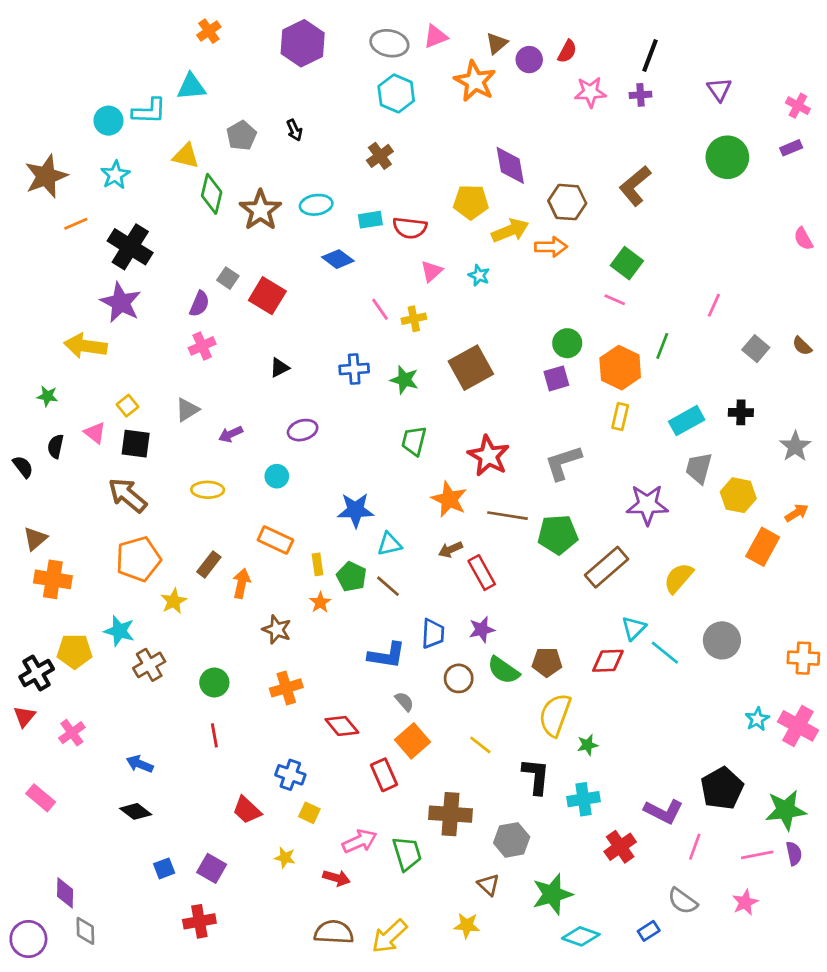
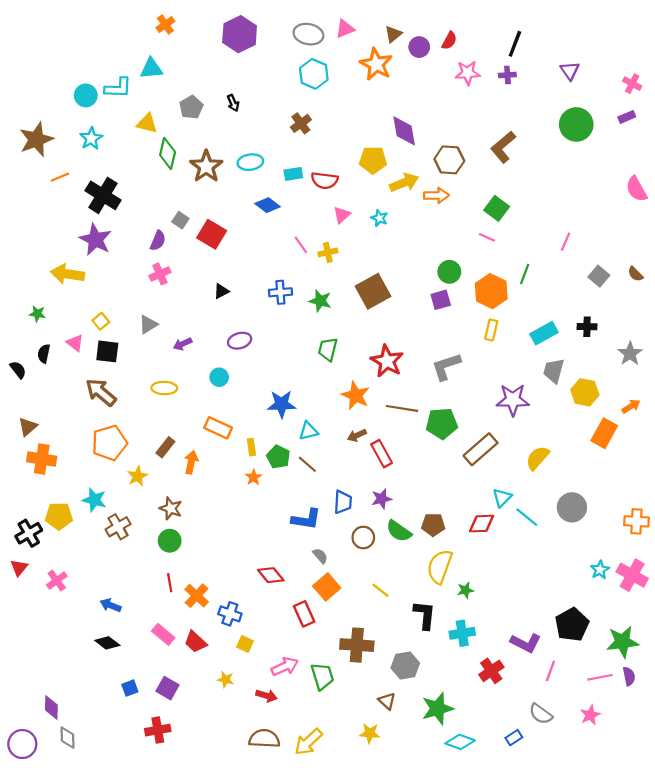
pink semicircle: (803, 239) -> (636, 189), size x1.4
brown star: (277, 630) -> (171, 508), moved
orange cross: (286, 688) -> (197, 596), moved, turned -30
pink rectangle: (41, 798) -> (163, 634), moved

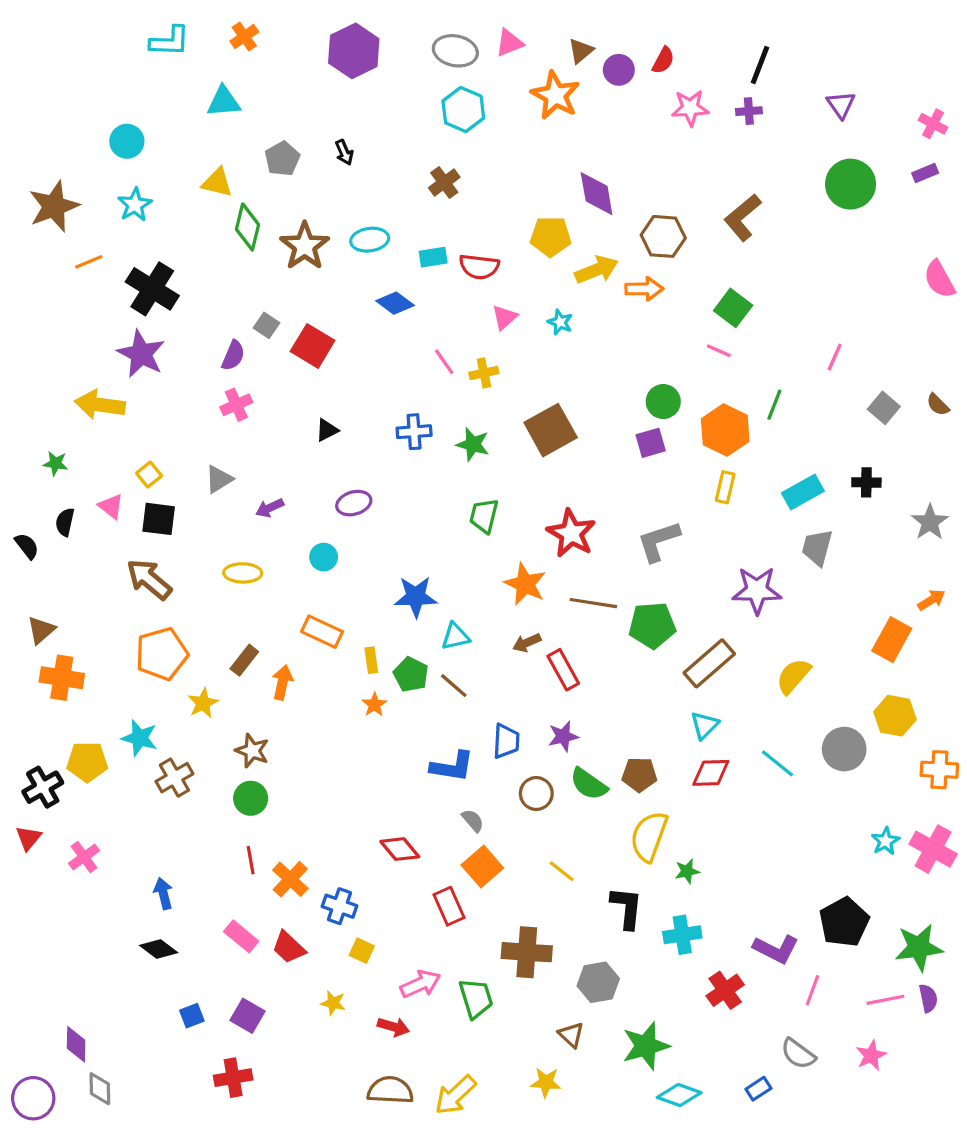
cyan L-shape: (118, 88) -> (170, 41), moved
yellow hexagon: (585, 392) -> (895, 716), moved
cyan triangle: (502, 498) -> (705, 725), moved
blue arrow: (111, 605) -> (163, 893), turned 54

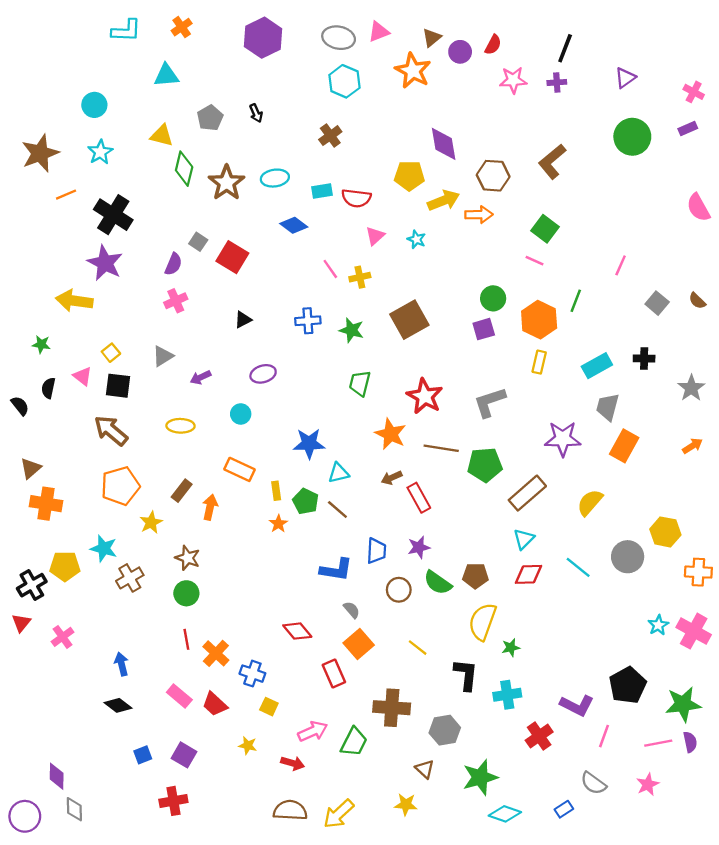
purple triangle: (841, 105) -> (625, 78), turned 30
orange rectangle: (892, 640) -> (624, 446), moved
green trapezoid: (476, 998) -> (354, 742), turned 44

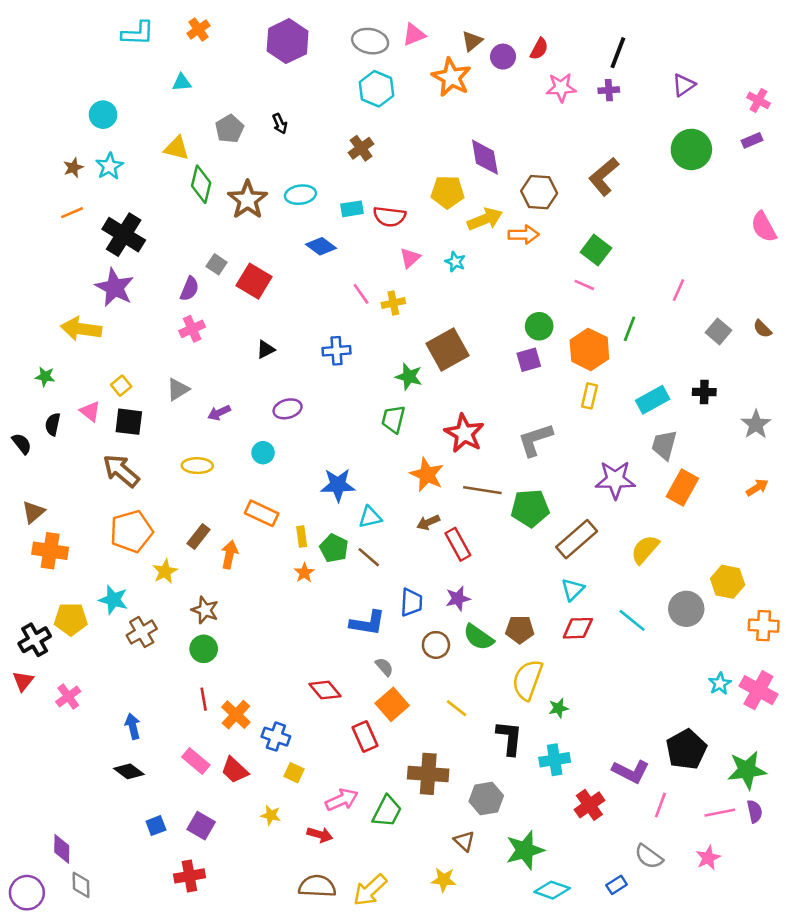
cyan triangle: (166, 75) -> (182, 82), size x0.7
brown star: (40, 153) -> (73, 168), moved, size x0.5
green star: (352, 330) -> (409, 377), moved

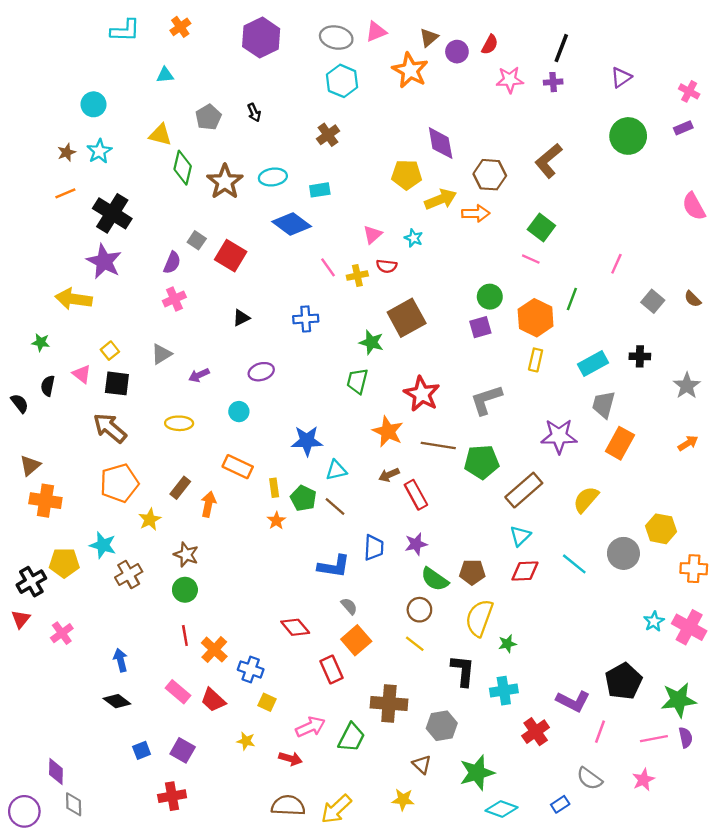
red semicircle: (389, 217) -> (387, 266), moved, size x0.7
blue diamond: (321, 246) -> (292, 224), size x1.4
brown circle: (436, 645) -> (419, 610), moved

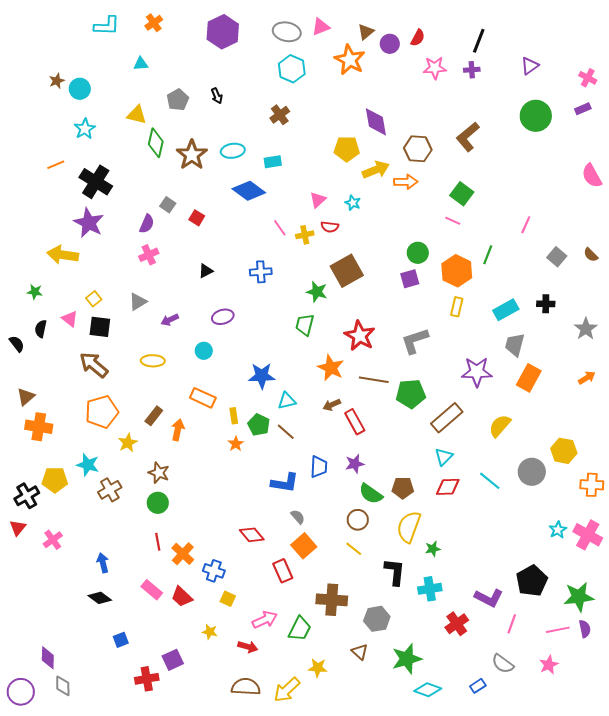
brown star: (67, 152) -> (57, 81), moved
red square: (231, 256) -> (197, 218), size x0.6
purple square: (183, 750) -> (173, 660), moved, turned 35
yellow star: (403, 800) -> (318, 668), moved

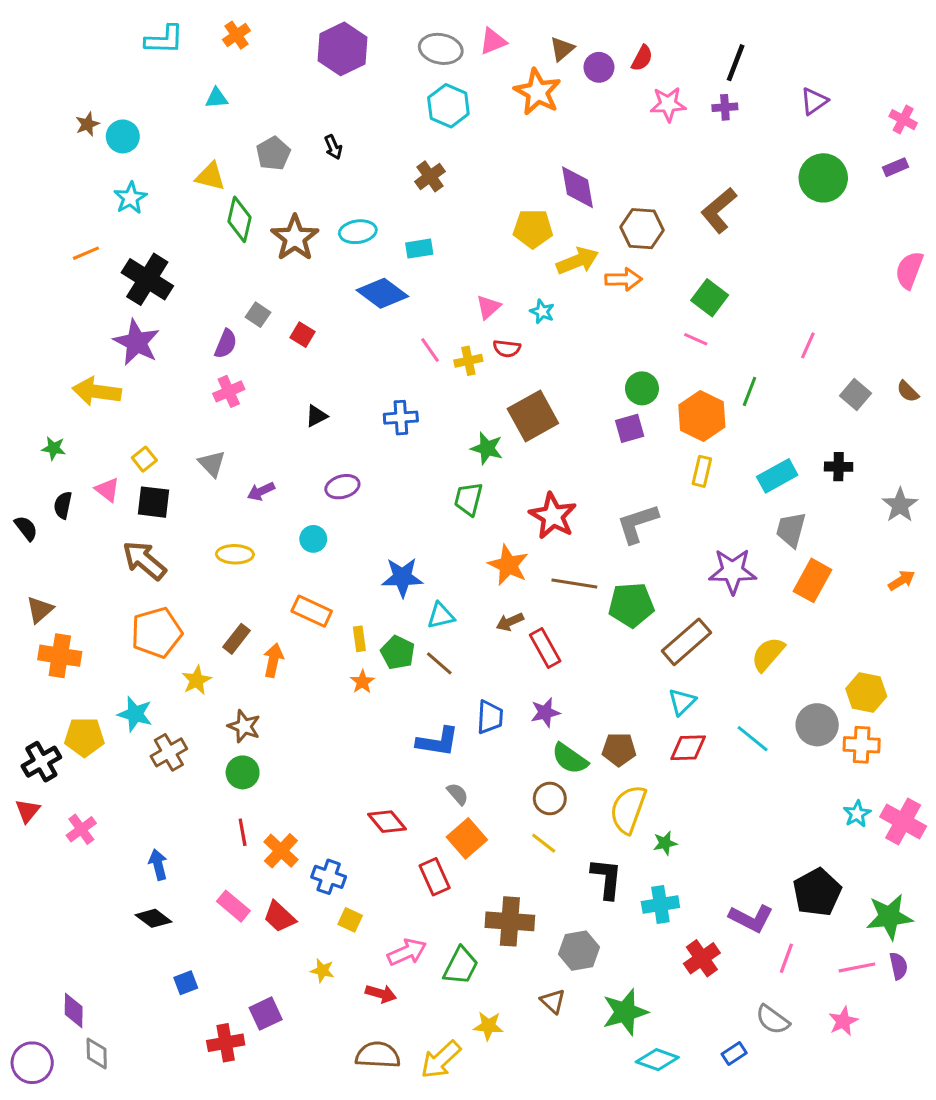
pink semicircle: (592, 176) -> (909, 270), turned 50
gray triangle: (138, 302) -> (212, 464), turned -42
orange cross: (592, 485) -> (862, 745), moved

